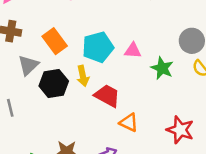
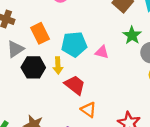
green star: (162, 68) -> (132, 35), moved

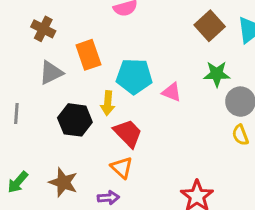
green star: (132, 35) -> (217, 74), turned 30
black hexagon: (33, 67) -> (75, 120), moved
orange triangle: (88, 110) -> (122, 168), moved

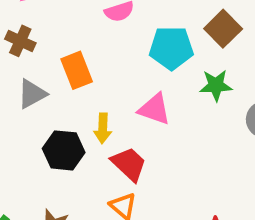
green star: (217, 74) -> (216, 85), moved
cyan pentagon: (134, 76) -> (171, 48), moved
pink triangle: (172, 92) -> (154, 109), moved, size x1.4

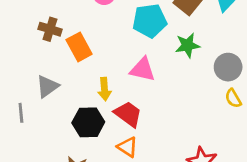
brown cross: (20, 41) -> (50, 29), moved
gray triangle: (32, 94) -> (47, 86), moved
black hexagon: (64, 150) -> (88, 122), moved

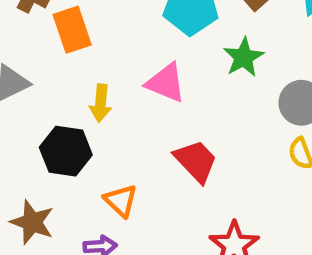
green star: (187, 45) -> (243, 57), turned -30
red trapezoid: (128, 114) -> (196, 161), moved

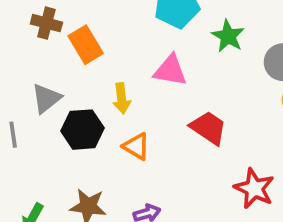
black hexagon: (66, 151) -> (82, 130), moved
orange triangle: (121, 201) -> (136, 146), moved

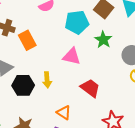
yellow arrow: (122, 98) -> (47, 80), moved
orange triangle: (136, 146) -> (64, 113), moved

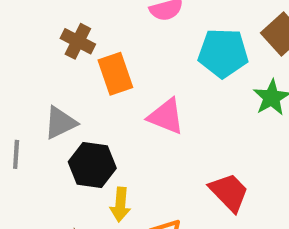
pink triangle: (72, 56) -> (166, 116), moved
yellow arrow: (47, 80) -> (120, 205), moved

